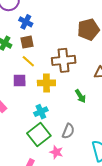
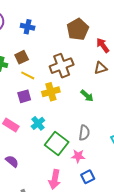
blue cross: (26, 22) -> (28, 27), moved
cyan cross: (41, 112) -> (38, 123), moved

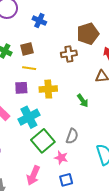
brown cross: (62, 66) -> (69, 54), moved, size x0.7
yellow line: (28, 75) -> (29, 68), turned -32
cyan cross: (38, 123) -> (29, 117), size x1.5

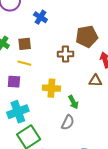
yellow cross: (48, 89) -> (51, 88), moved
gray semicircle: (72, 136) -> (68, 122), moved

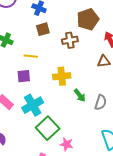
brown square: (25, 44) -> (43, 29), moved
green arrow: (73, 102) -> (80, 95), moved
gray semicircle: (68, 122) -> (101, 102), moved

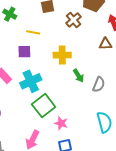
brown cross: (70, 40) -> (73, 20), turned -35

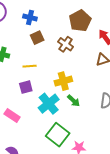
green arrow: (78, 76) -> (74, 101), moved
cyan cross: (31, 81) -> (49, 104), moved

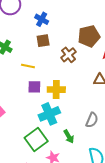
purple square: (26, 87) -> (34, 87), moved
green arrow: (74, 101) -> (69, 136), moved
cyan cross: (49, 104) -> (49, 114), moved

